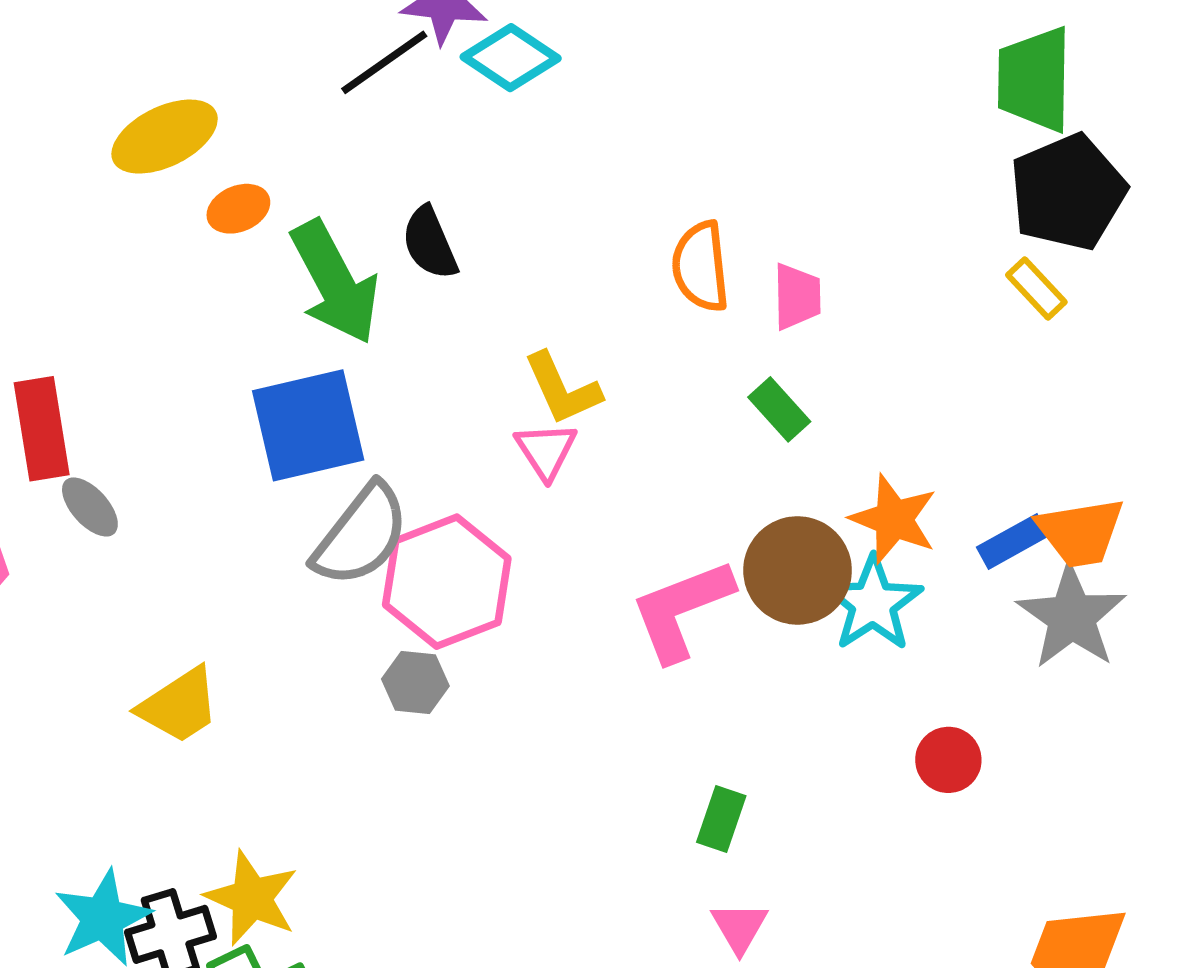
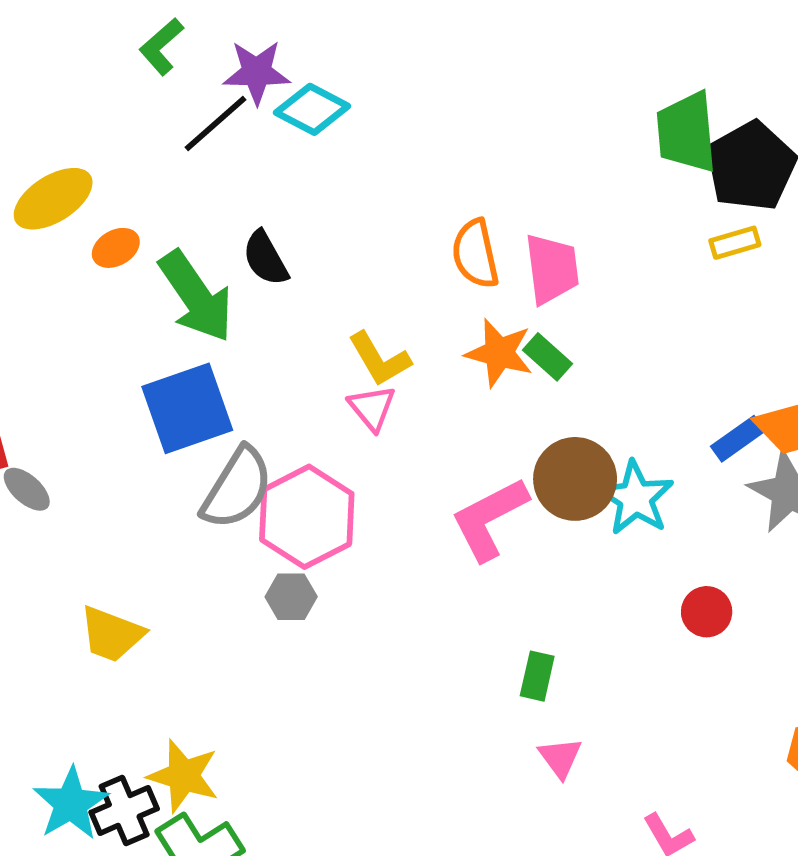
green trapezoid: (1035, 79) -> (686, 132), moved
yellow rectangle: (1036, 289) -> (735, 243), turned -57
pink trapezoid: (797, 297) -> (552, 269), size x1.4
orange star: (894, 519) -> (499, 353), moved
yellow trapezoid: (179, 706) -> (112, 634), turned 60

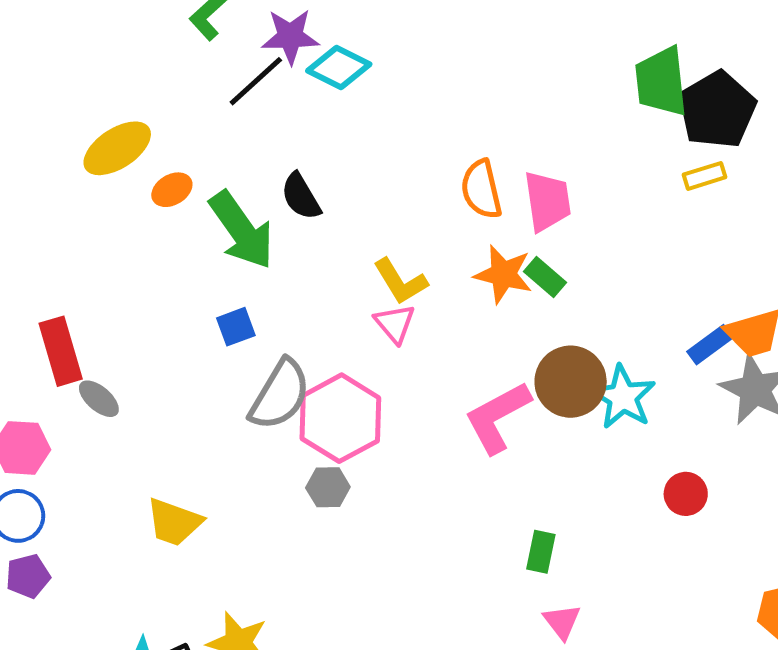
blue square: (187, 408) -> (236, 327), size x0.5

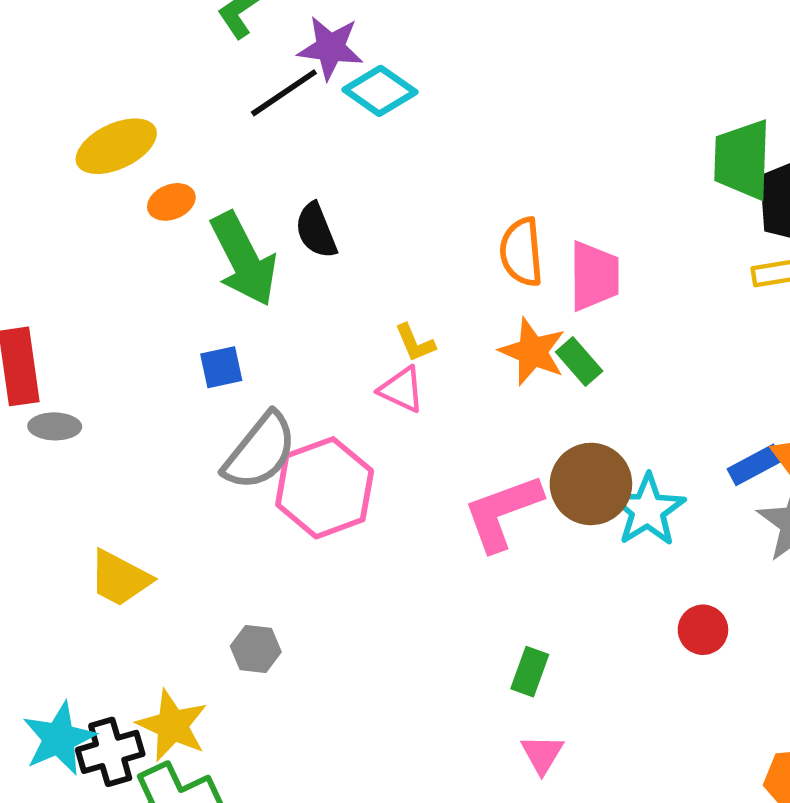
yellow L-shape: (400, 281) -> (415, 343), size x0.7
pink triangle: (395, 323) -> (402, 390), turned -33
gray ellipse: (99, 399) -> (55, 426), turned -48
gray hexagon: (328, 487) -> (256, 649), moved

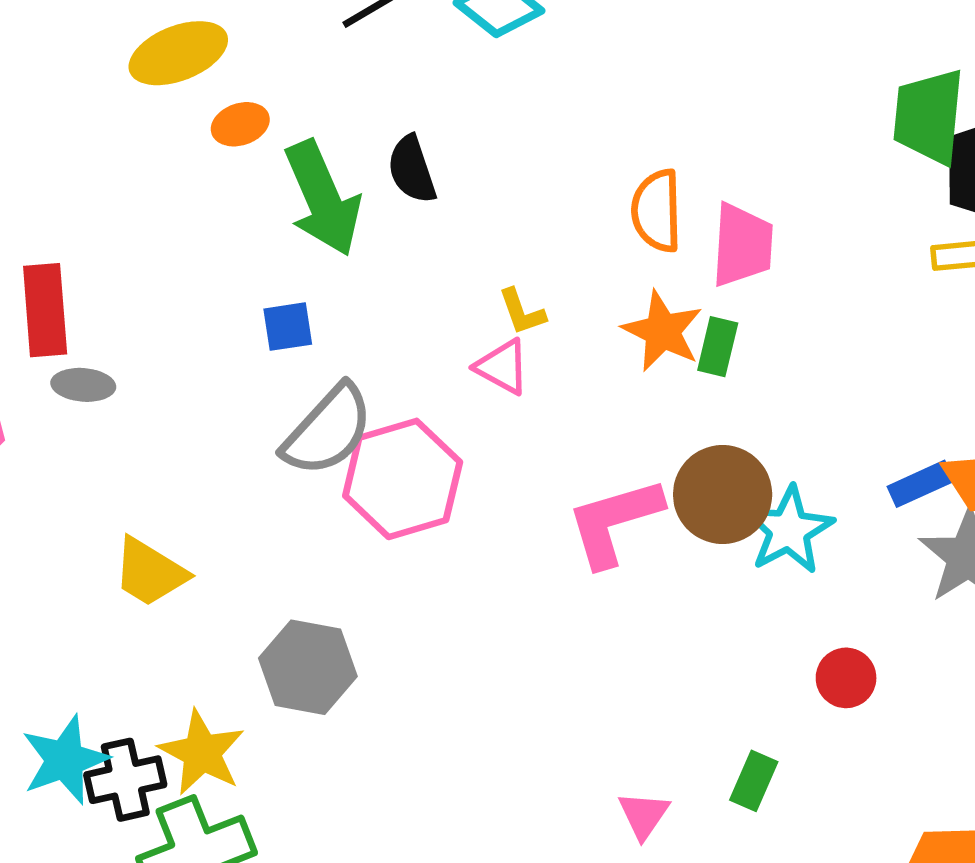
green rectangle: (579, 361) -> (718, 347), turned 51
gray hexagon: (256, 649) -> (308, 667), size x1.6
green rectangle: (530, 672) -> (754, 781), moved

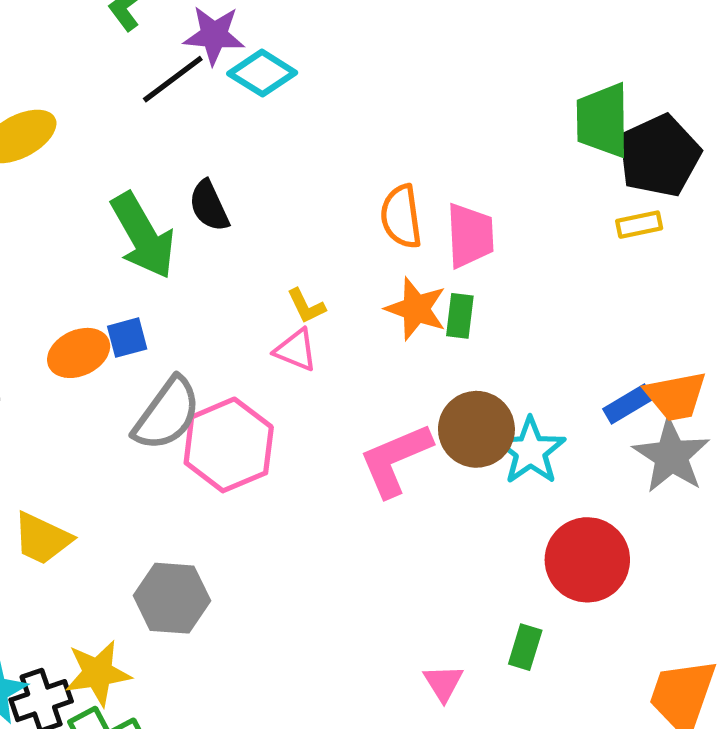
orange ellipse: (240, 124) -> (79, 353), moved, size x1.4
red circle: (846, 678) -> (587, 560), size x1.8
yellow star: (202, 753) -> (98, 673), turned -30

